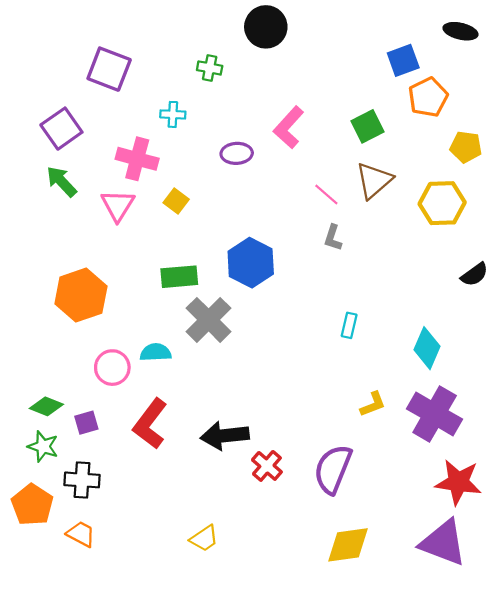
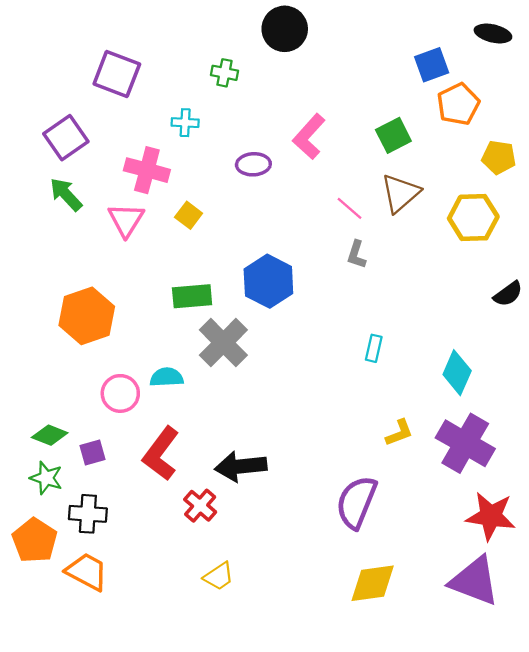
red cross: (267, 466) -> (200, 506), moved
orange trapezoid: (81, 534) -> (87, 572), size x1.4

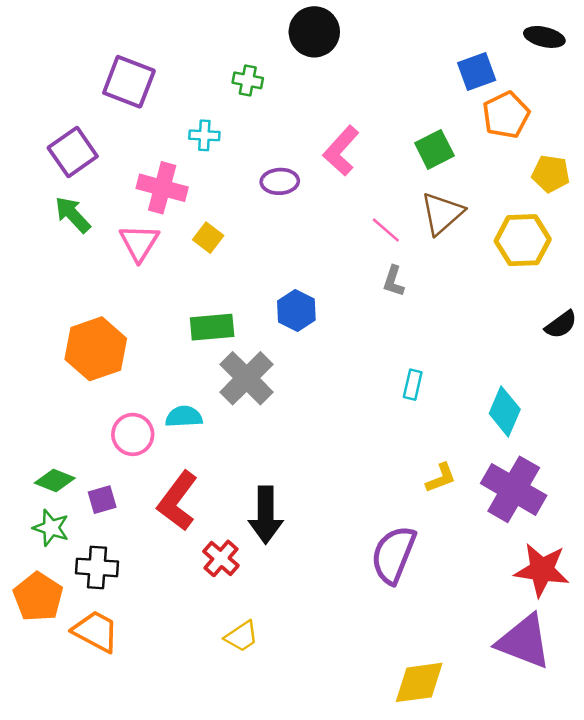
blue hexagon: (268, 281) -> (296, 310), size x0.7
black arrow: (241, 466) -> (266, 515), turned -84
yellow diamond: (373, 583) -> (419, 682), moved

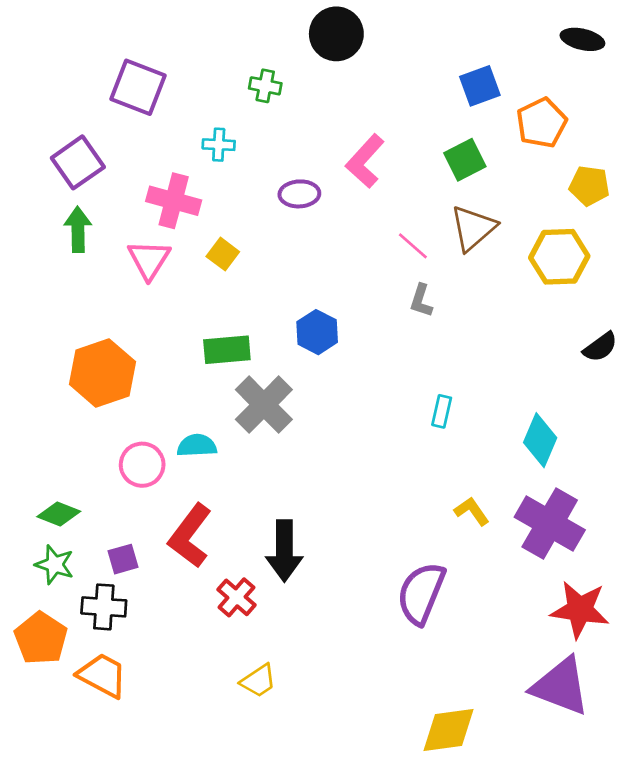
blue square: (477, 71) -> (480, 86), moved
green arrow: (73, 215) -> (78, 229), turned 42
yellow L-shape: (441, 478) -> (472, 511), turned -104
purple square: (102, 500) -> (123, 559), moved

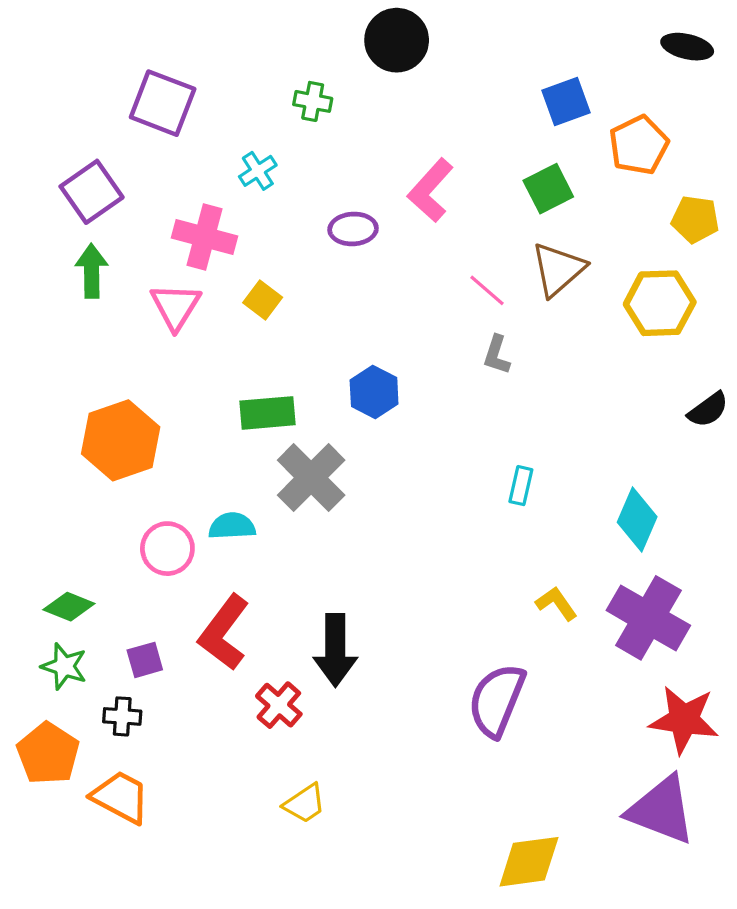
cyan cross: (219, 145) -> (258, 171), turned -36
black cross: (104, 607) -> (122, 716), size x0.7

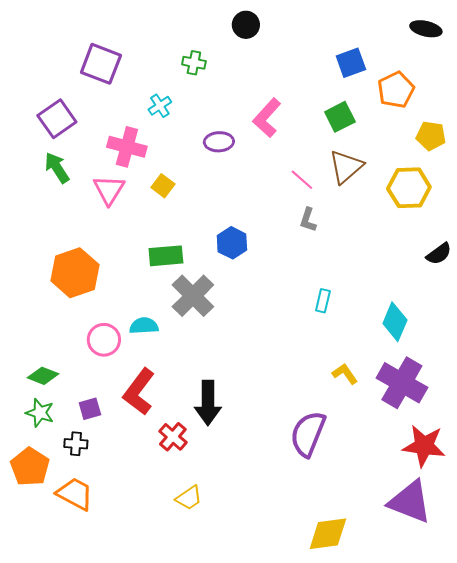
black circle: (397, 40) -> (246, 25), size x0.7
green arrow: (92, 271) -> (57, 168), turned -32

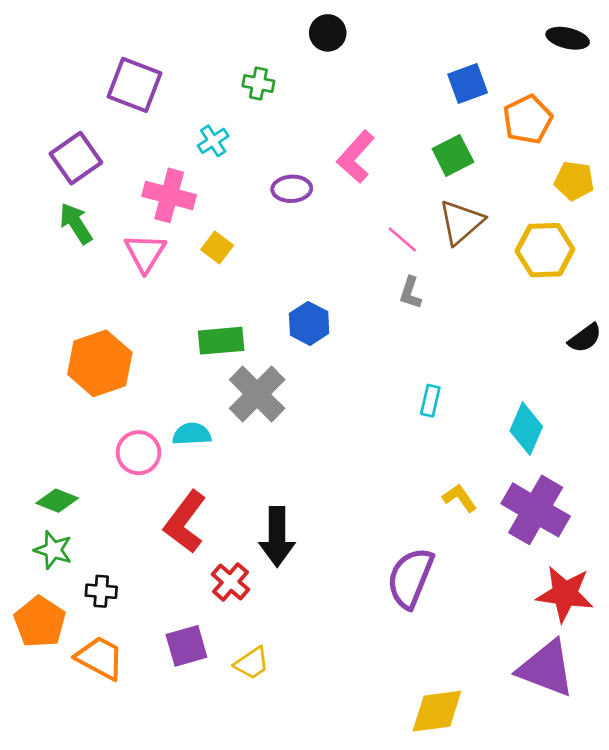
purple square: (90, 409) -> (186, 646), moved, size x1.4

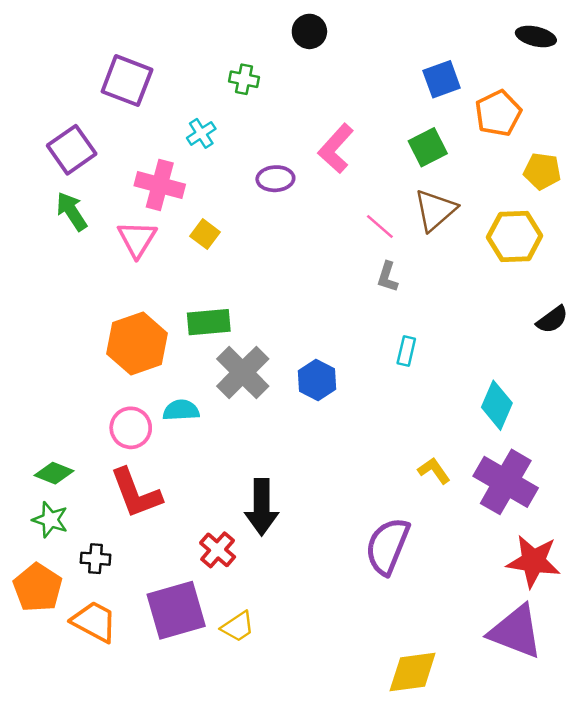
blue hexagon: (309, 323) -> (317, 380), moved
orange hexagon: (100, 363) -> (137, 344), moved
cyan rectangle: (430, 401) -> (406, 351), moved
red L-shape: (185, 522) -> (136, 493), moved, turned -58
purple square: (186, 646) -> (176, 610), size x1.5

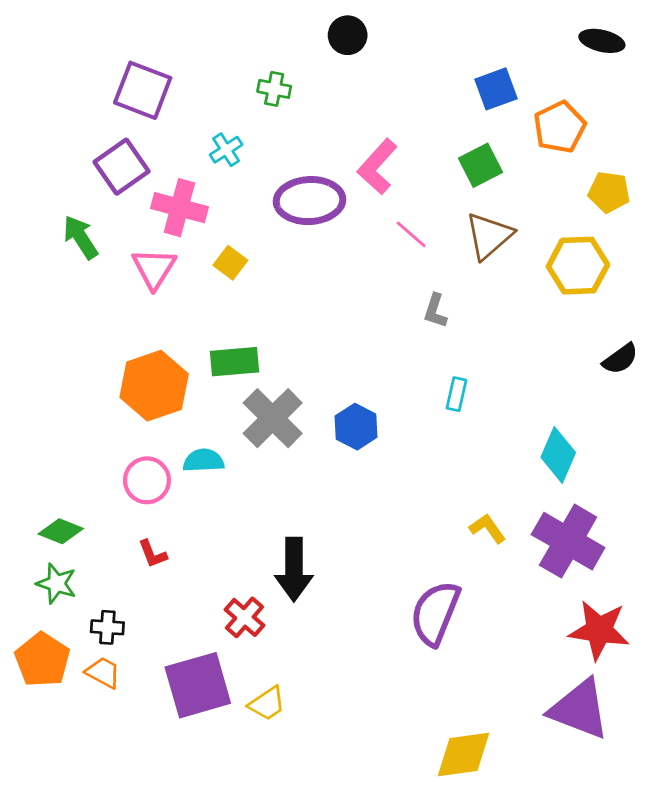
purple square: (72, 150) -> (122, 167), moved
purple ellipse: (275, 179) -> (309, 201), size x1.6
pink line: (380, 226) -> (411, 234), moved
red L-shape: (136, 493) -> (153, 554), size x0.5
orange trapezoid: (94, 622) -> (103, 673), moved, size x0.7

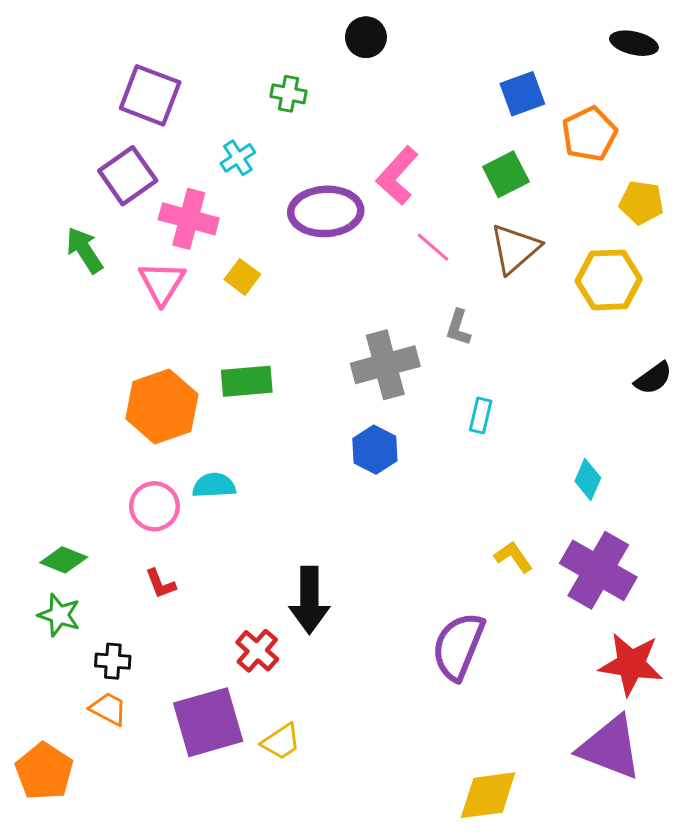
gray cross: (273, 418) -> (385, 365), moved, turned 30
cyan diamond: (558, 455) -> (588, 479), size x0.7
orange pentagon: (42, 660) -> (44, 771), moved

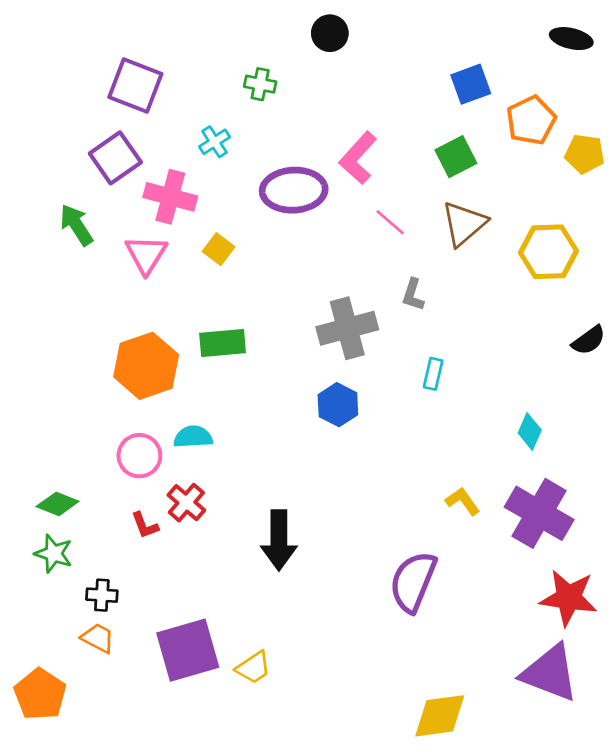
yellow pentagon: (641, 202) -> (585, 154), moved
red cross: (257, 651) -> (186, 503), moved

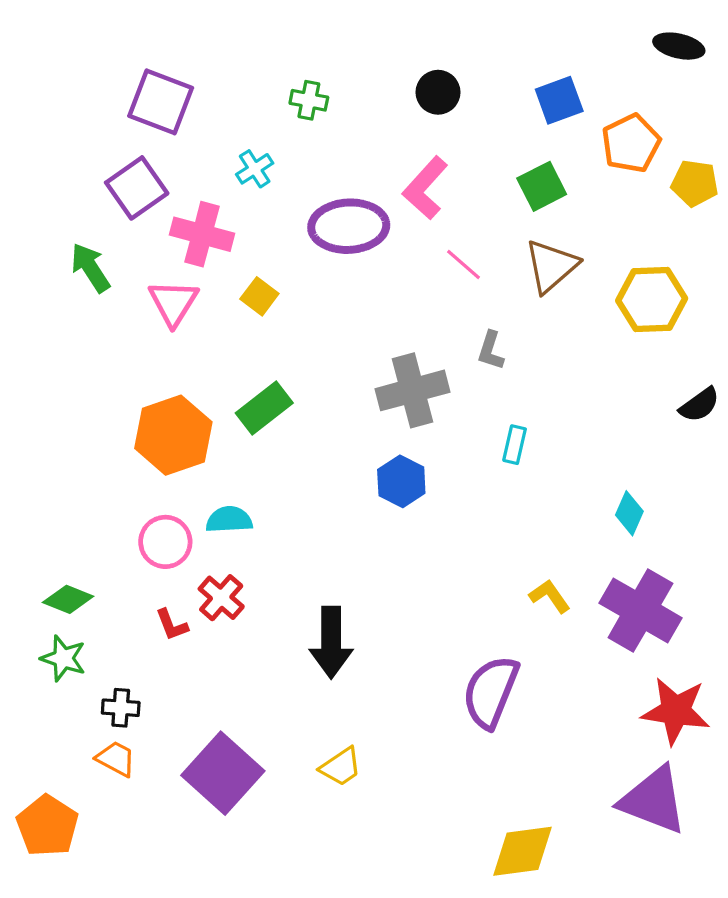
black circle: (330, 33) -> (438, 92), moved
green rectangle: (223, 343) -> (264, 408), turned -33
purple square: (188, 650) -> (223, 773), turned -32
yellow trapezoid: (253, 668) -> (341, 767), moved

